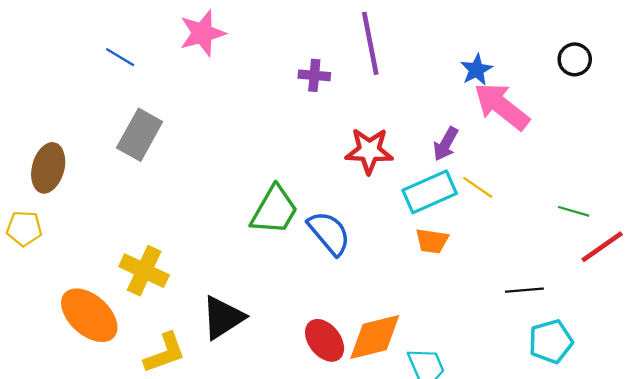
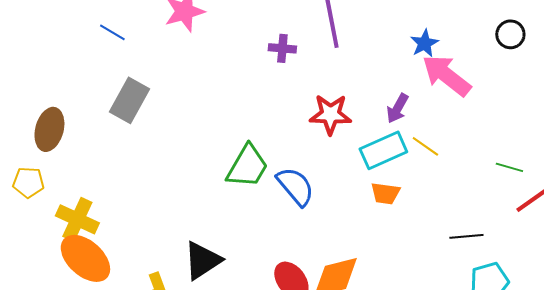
yellow cross: (144, 271) -> (77, 219), moved

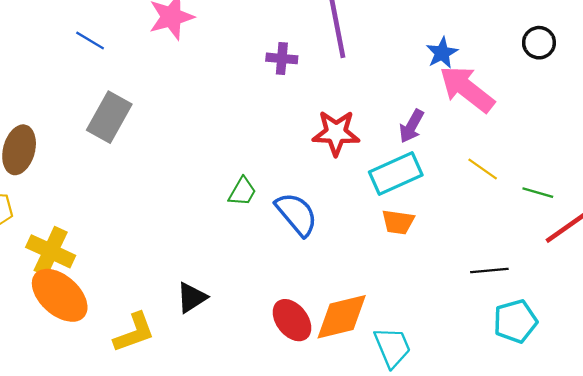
yellow line: (425, 146) -> (483, 169), moved
green trapezoid: (247, 166) -> (242, 192), size x0.6
black triangle: (202, 260) -> (192, 298), size x0.7

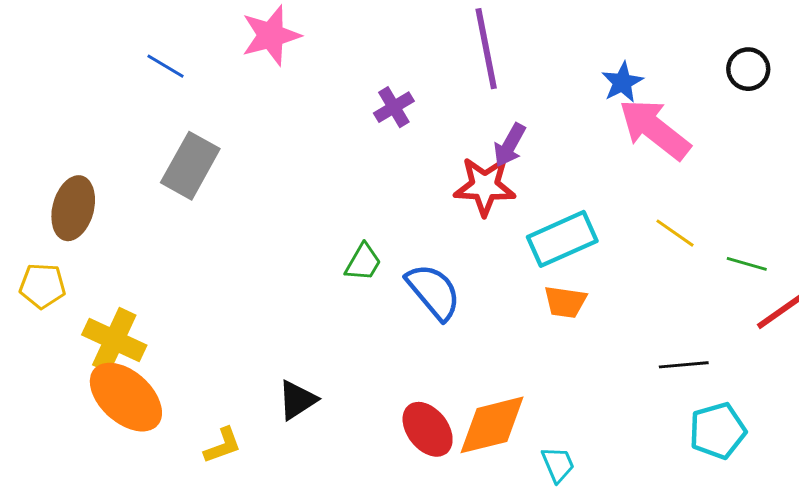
purple cross: (282, 58) -> (394, 107), moved, turned -36
purple arrow: (412, 126) -> (510, 145), moved
yellow L-shape: (134, 333) -> (223, 445), size x0.7
cyan trapezoid: (392, 347) -> (558, 464), size x0.7

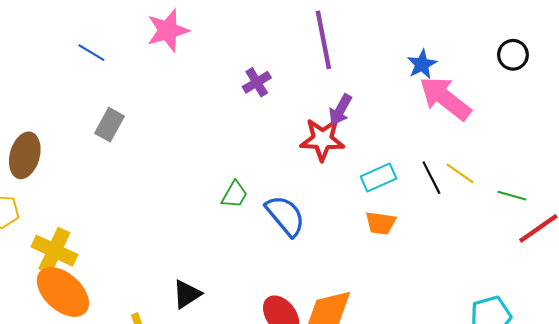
gray rectangle: (190, 166) -> (109, 125), size x0.7
cyan rectangle: (562, 239) -> (378, 178), size x0.7
black line: (684, 365) -> (431, 178), moved, turned 68

